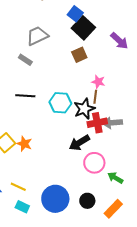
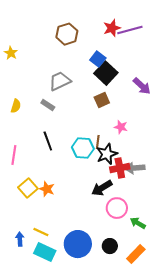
black line: (25, 96) -> (48, 141), turned 66
brown line: (95, 97) -> (98, 142), moved
cyan rectangle: (22, 207) -> (45, 252), size x1.5

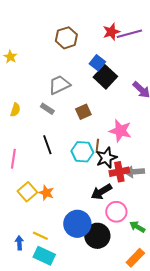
brown square: (102, 100) -> (83, 112), moved
pink star: (121, 127) -> (120, 131), size x1.6
blue circle: (78, 244) -> (77, 224), moved
black circle: (110, 246) -> (97, 236), moved, size x1.6

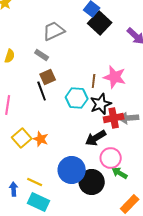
brown square: (83, 112) -> (48, 77), moved
brown line: (97, 146) -> (94, 81), moved
green arrow: (137, 227) -> (120, 173), moved

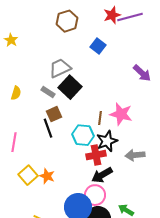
black square: (100, 23) -> (70, 87), moved
red cross: (114, 118) -> (96, 155), moved
pink circle: (111, 158) -> (95, 195), moved

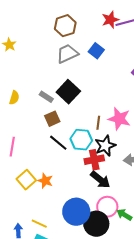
gray trapezoid: (60, 68) -> (67, 54), moved
black line: (48, 128) -> (58, 143), moved, turned -30
black arrow: (102, 175) -> (100, 180), turned -110
pink circle: (95, 195) -> (107, 207), moved

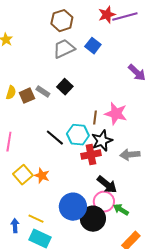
black square: (68, 92) -> (65, 87), size x0.7
brown square: (52, 119) -> (27, 96), moved
black arrow: (100, 180) -> (107, 185), moved

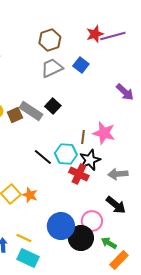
gray rectangle: (43, 92) -> (31, 111), size x1.6
red cross: (91, 155) -> (79, 174), turned 36
black arrow: (107, 185) -> (116, 205), moved
green arrow: (121, 210) -> (109, 243), moved

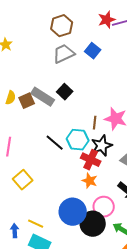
orange star: (30, 195) -> (90, 181), moved

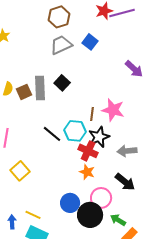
gray rectangle: (43, 97) -> (40, 88), turned 55
blue circle: (73, 212) -> (70, 203), size x0.7

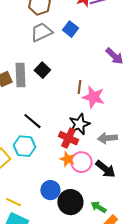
brown line: (92, 114) -> (79, 87), moved
cyan hexagon: (75, 131) -> (24, 146), moved
pink circle: (101, 198) -> (81, 162), moved

